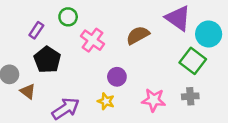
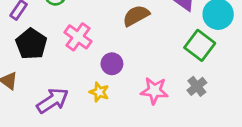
pink cross: (93, 40) -> (78, 37), moved
gray cross: (190, 96) -> (197, 86), turned -35

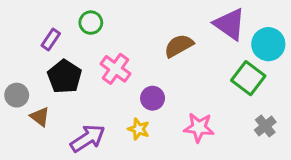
gray cross: (197, 86) -> (265, 126), moved

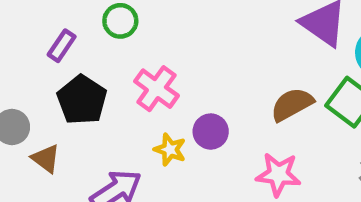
brown semicircle: (179, 46) -> (292, 104), moved
yellow star: (139, 129) -> (170, 150), moved

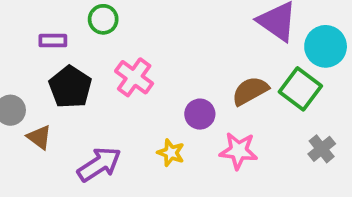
purple rectangle: (62, 46) -> (53, 41), turned 56
purple circle: (211, 132) -> (200, 114), moved
yellow star: (170, 150) -> (171, 153), moved

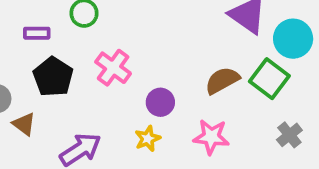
purple circle: (200, 114) -> (160, 102), moved
yellow star: (171, 153) -> (148, 139), turned 30

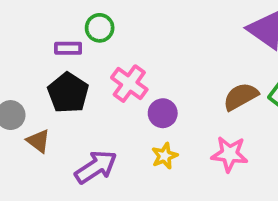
purple rectangle: (37, 33) -> (68, 48), moved
purple circle: (160, 102) -> (163, 113), moved

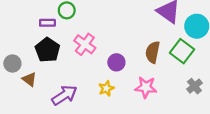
brown semicircle: (241, 97) -> (153, 52), turned -50
purple circle: (163, 113) -> (116, 62), moved

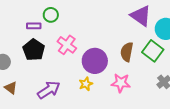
purple circle: (116, 62) -> (95, 61), size x1.6
brown triangle: (29, 79) -> (11, 88), moved

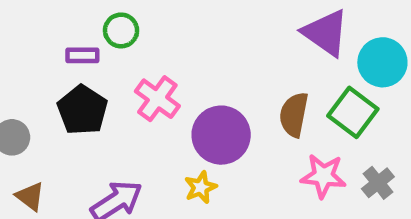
pink star: (121, 83) -> (323, 176), moved

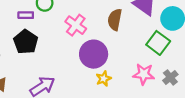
pink cross: (157, 99) -> (76, 25), moved
brown semicircle: (294, 115) -> (115, 20), moved
yellow star: (201, 187) -> (104, 79), moved

